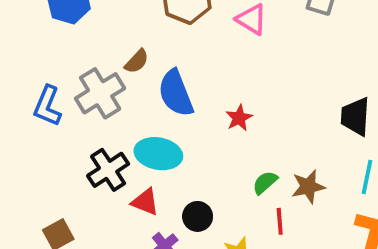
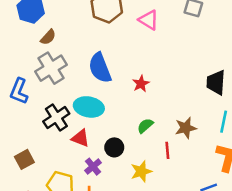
brown semicircle: (137, 61) -> (48, 37), moved
blue L-shape: (47, 106) -> (19, 91), moved
green semicircle: (265, 182) -> (145, 126), moved

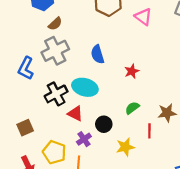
blue semicircle: (100, 68) -> (98, 54), size x0.7

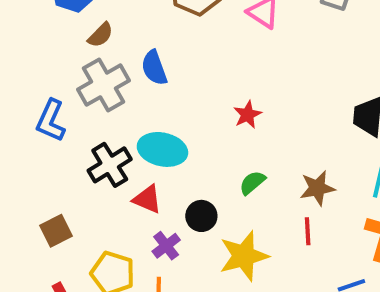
blue semicircle: (98, 54) -> (154, 68), moved
red line: (149, 131) -> (308, 231), moved
yellow star: (125, 147) -> (244, 256), size x1.4

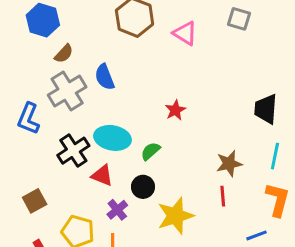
green semicircle: (252, 183) -> (150, 151), moved

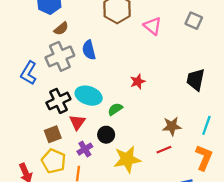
black trapezoid: (266, 109) -> (196, 80), moved
red triangle: (102, 175) -> (77, 122), turned 36
red line: (223, 196) -> (164, 150), turned 64
brown square: (35, 201) -> (53, 134), moved

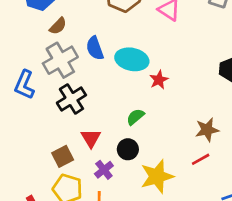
cyan ellipse: (89, 96) -> (132, 59), moved
black cross: (58, 101) -> (71, 99), moved

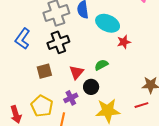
blue L-shape: (24, 85) -> (23, 39), moved
red triangle: (91, 138) -> (76, 72), moved
brown square: (63, 156) -> (44, 71), moved

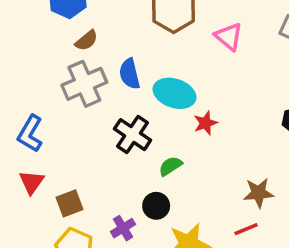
black cross: (58, 42) -> (132, 135), moved, turned -30
brown square: (44, 71) -> (69, 203), moved
red triangle: (76, 72) -> (32, 182), moved

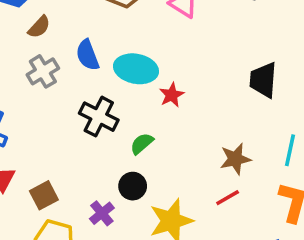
gray cross: (84, 84) -> (43, 71), size x0.7

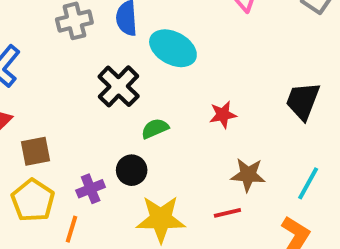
red star: (172, 95) -> (223, 115), moved

